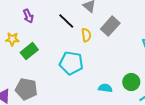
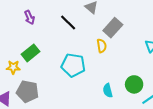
yellow semicircle: (86, 35) -> (102, 46), moved
yellow star: (12, 39) -> (13, 67), moved
cyan semicircle: (105, 88) -> (108, 91), turned -112

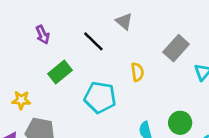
gray rectangle: (113, 28) -> (176, 48), moved
green rectangle: (31, 53) -> (60, 72), moved

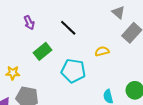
gray triangle: (124, 21) -> (118, 12), moved
yellow semicircle: (137, 72) -> (102, 51), turned -96

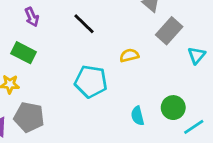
green rectangle: (43, 51) -> (24, 53), moved, turned 66

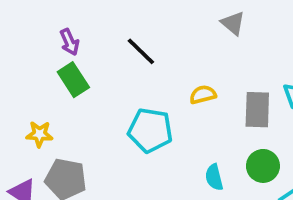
gray rectangle: (169, 31) -> (257, 110), moved, turned -40
green rectangle: (24, 53) -> (73, 80), moved, turned 30

